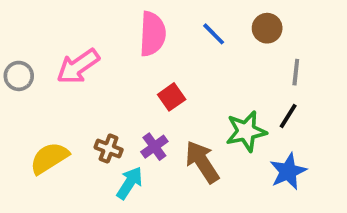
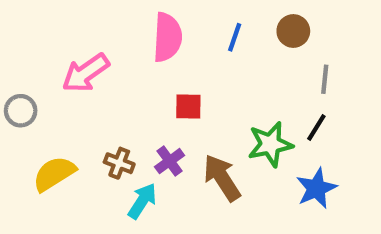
blue line: (214, 34) -> (235, 37), turned 64
gray circle: (19, 76) -> (21, 111), moved
red square: (172, 97) -> (188, 107), turned 36

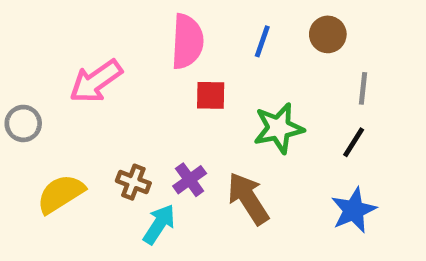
red square: (188, 107) -> (211, 95), moved
green star: (270, 144) -> (279, 128), moved

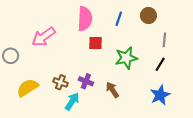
purple cross: (190, 180) -> (86, 81), turned -32
brown arrow: (248, 198) -> (112, 90), size x0.7

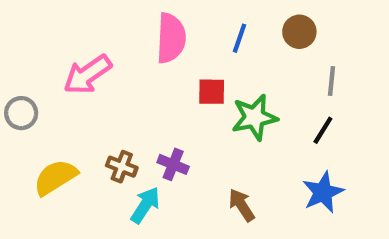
red square: (95, 43) -> (212, 92), moved
brown arrow: (112, 90) -> (242, 205), moved

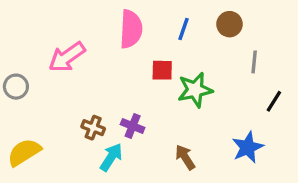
black line: (323, 130) -> (274, 101), moved
yellow semicircle: (55, 177) -> (24, 152), moved

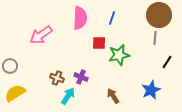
brown circle: (229, 24) -> (159, 15), moved, size x1.6
gray circle: (16, 87) -> (10, 66), moved

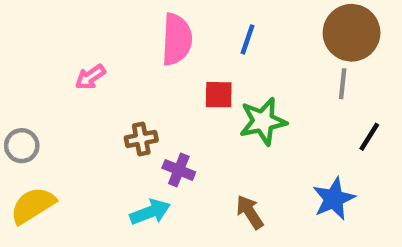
pink arrow: (41, 35) -> (90, 77), size x0.6
brown cross: (57, 78) -> (141, 139), moved, turned -32
cyan arrow: (68, 96) -> (150, 212), turned 36

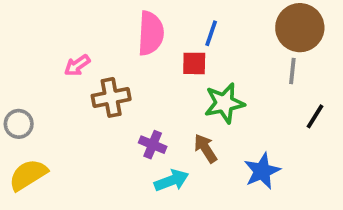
red square: (219, 95) -> (194, 63), moved
brown cross: (141, 139) -> (111, 97), moved, size x1.4
blue star: (334, 199) -> (262, 171), moved
cyan arrow: (150, 212) -> (172, 180), moved
brown arrow: (250, 212) -> (205, 148), moved

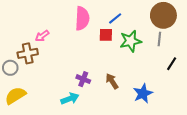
blue line: (211, 33) -> (115, 18), turned 32
brown cross: (111, 97) -> (28, 53), moved
green star: (224, 103) -> (131, 41), moved
cyan arrow: (172, 180) -> (70, 99), moved

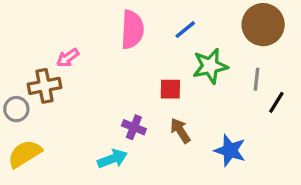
red square: (106, 35) -> (170, 89), moved
gray line: (159, 39) -> (256, 79), moved
blue star: (143, 93) -> (230, 150), turned -30

